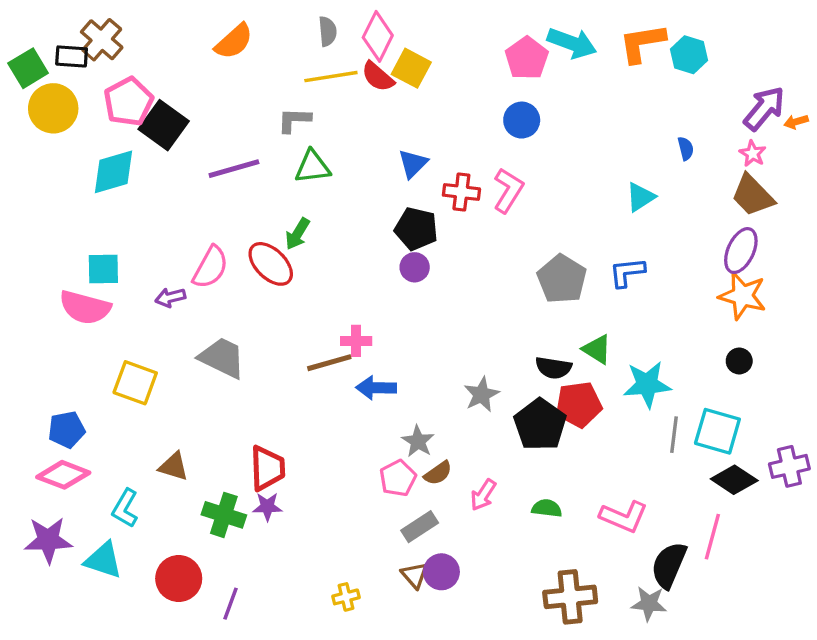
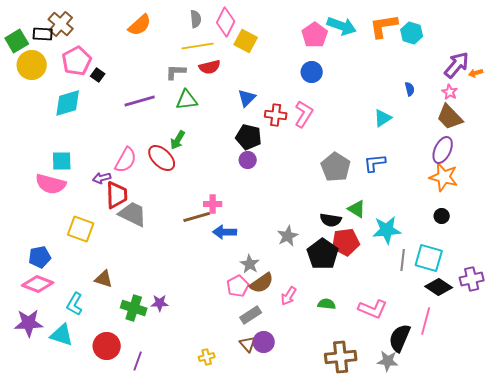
red semicircle: (378, 77) -> (210, 67), moved, turned -55
black square: (164, 125) -> (98, 75), size x0.5
red trapezoid: (267, 468) -> (117, 195), moved
brown semicircle: (438, 473) -> (262, 283), size x1.4

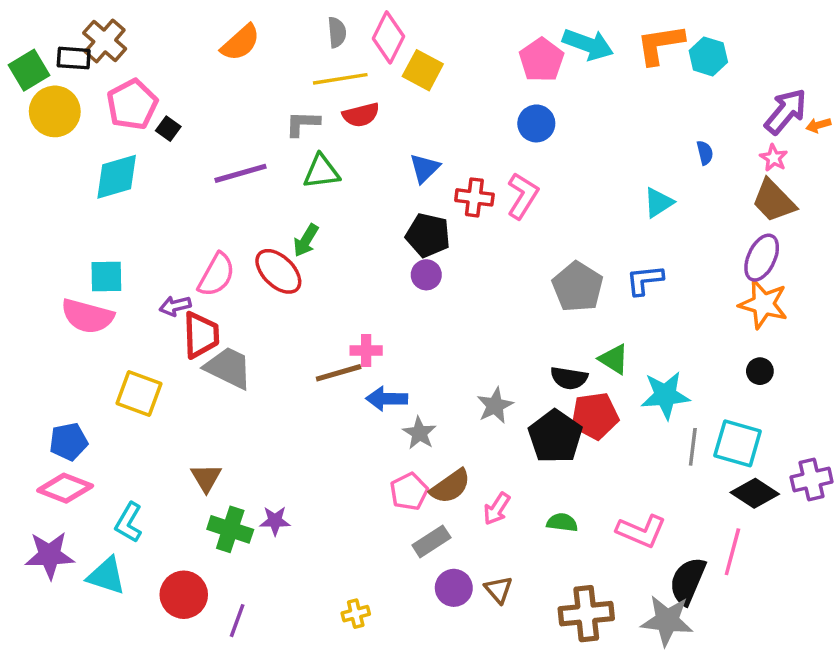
gray star: (250, 264) -> (419, 433), moved
brown triangle: (104, 279) -> (206, 478), moved, turned 42
brown triangle: (248, 344) -> (498, 590), moved
gray star: (388, 361) -> (667, 621), size x1.4

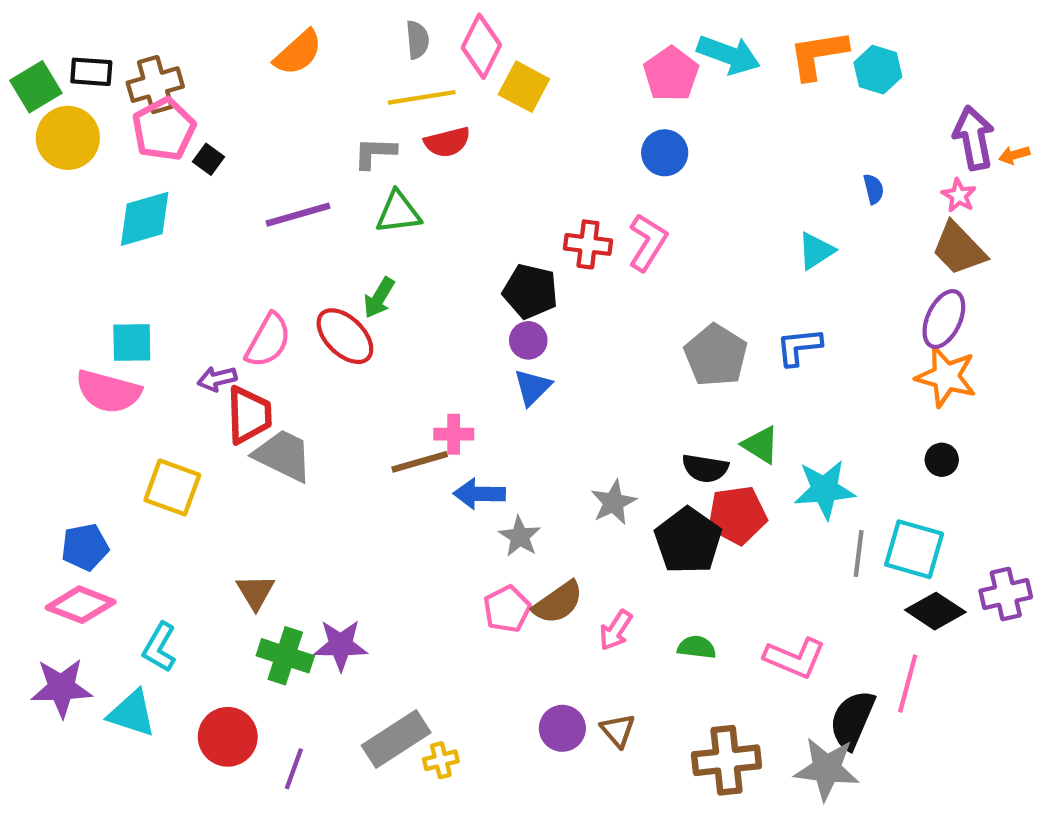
brown cross: (105, 41) -> (155, 85), moved, turned 33
purple arrow: (786, 111) -> (974, 138), turned -51
blue triangle: (425, 168) -> (533, 387), moved
purple star: (275, 521) -> (341, 645), size x1.4
gray rectangle: (431, 541) -> (396, 739), moved, size x1.4

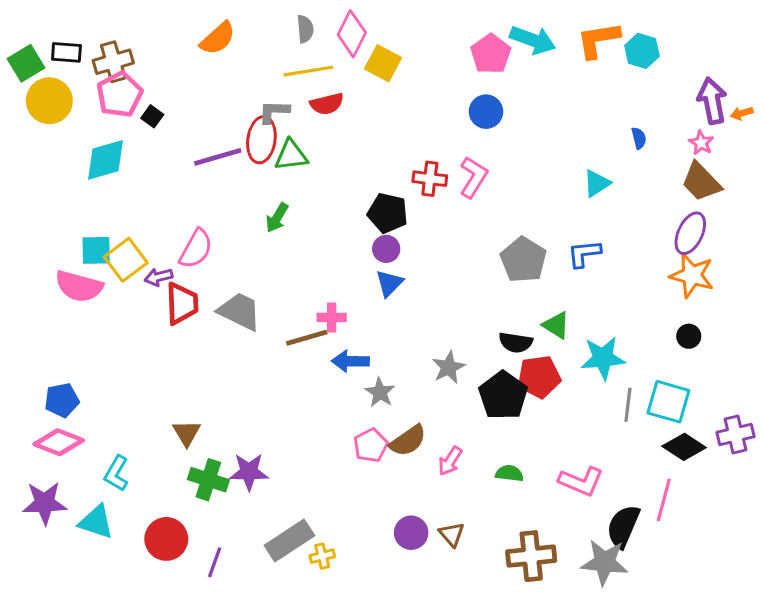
red ellipse: (345, 336) -> (261, 140), moved, turned 54
gray trapezoid: (283, 455) -> (240, 311), moved
yellow square: (172, 487) -> (126, 260), moved, turned 33

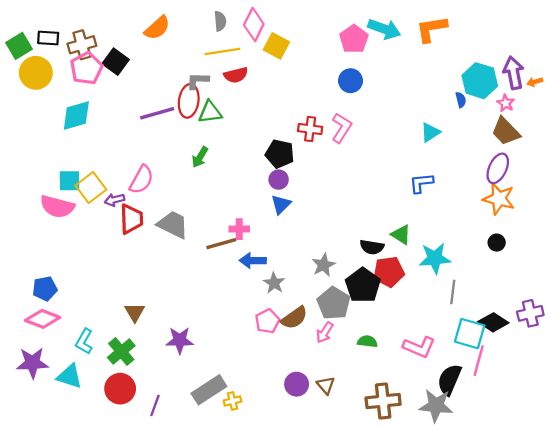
cyan hexagon: (642, 51) -> (480, 81), moved, size x1.4
black square: (152, 116) -> (116, 62), moved, size x1.6
gray pentagon: (523, 260) -> (334, 303), moved
cyan square: (668, 402) -> (470, 334), moved
green cross: (208, 480) -> (121, 352), moved, turned 32

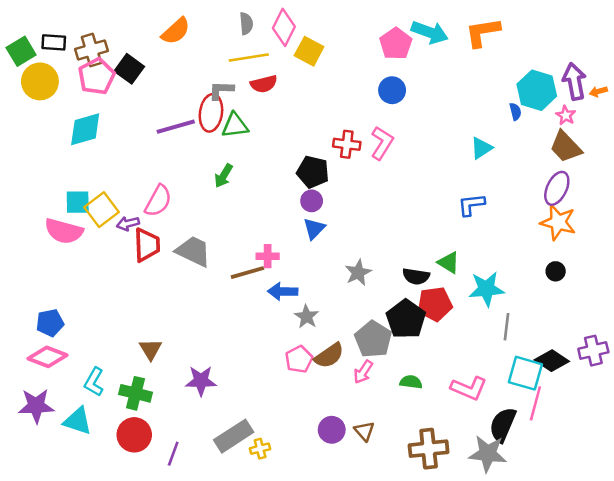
gray star: (324, 265) -> (358, 273), moved
green cross: (121, 352) -> (136, 393), turned -36

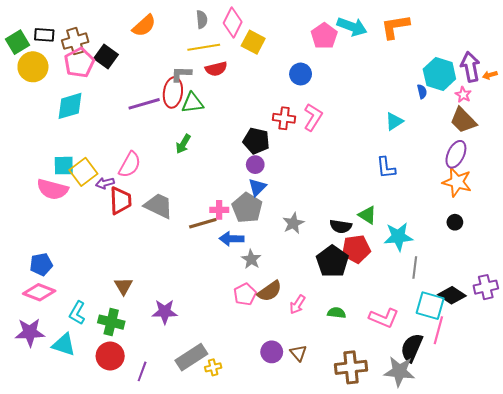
blue circle: (392, 90) -> (301, 74), moved
blue L-shape: (471, 205) -> (386, 168), turned -90
gray pentagon: (373, 339) -> (247, 208), moved

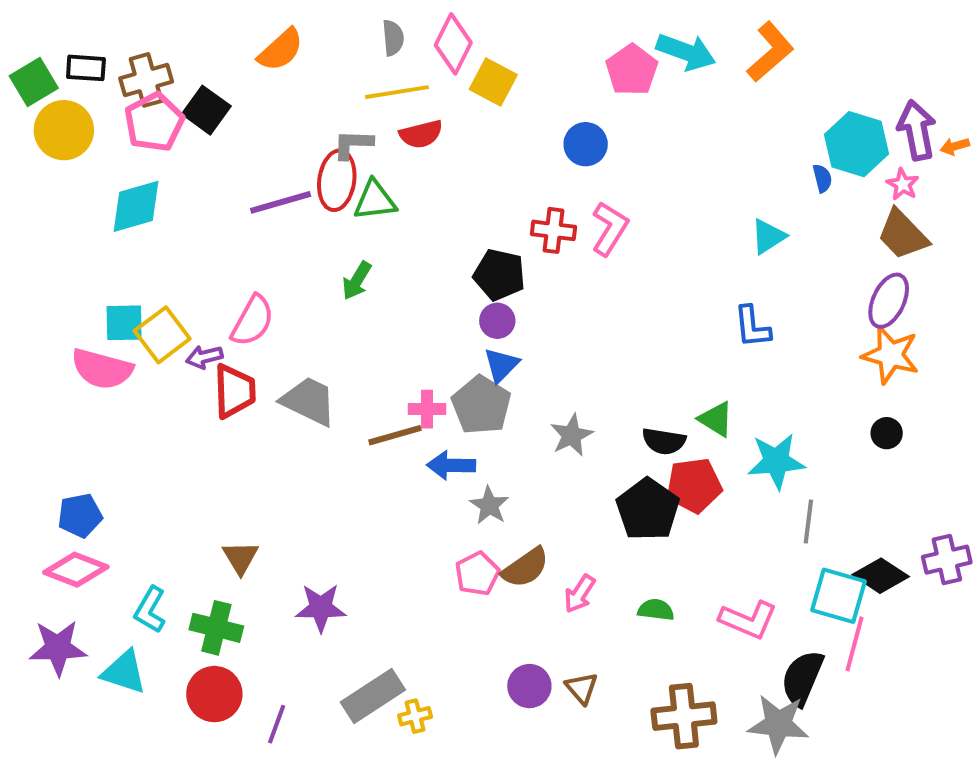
orange L-shape: (395, 27) -> (770, 52), turned 148

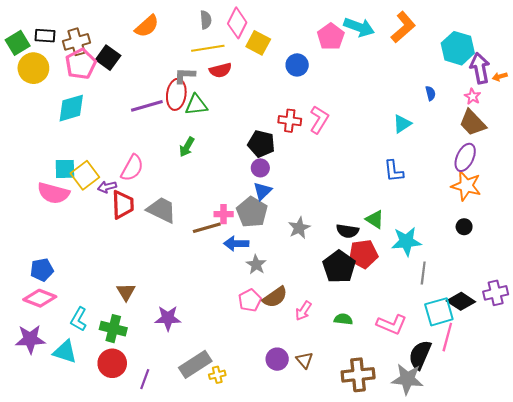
blue circle: (586, 144) -> (297, 65), moved
cyan hexagon: (857, 144) -> (458, 48), moved
cyan square: (838, 596) -> (439, 312), turned -32

